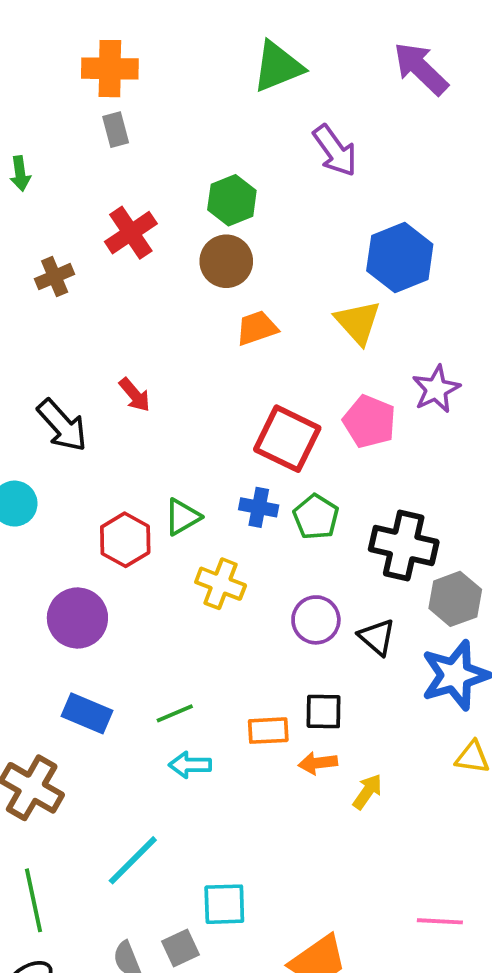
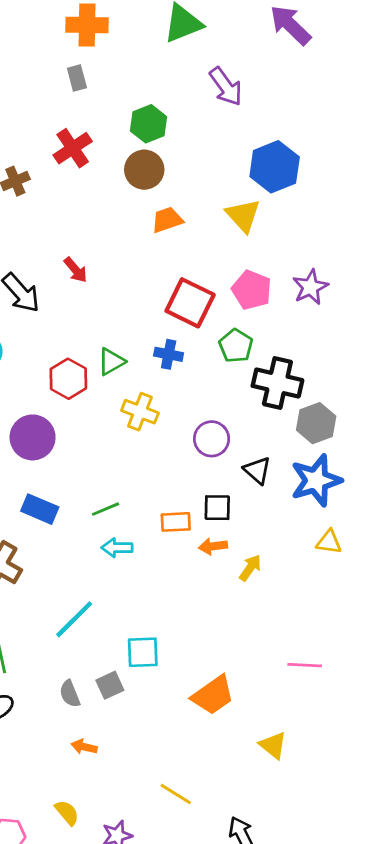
orange cross: (110, 69) -> (87, 25), moved
gray rectangle: (116, 130) -> (77, 78), moved
purple star: (436, 389) -> (310, 287), moved
green pentagon: (316, 517) -> (236, 346), moved
black triangle: (377, 637) -> (257, 470), moved

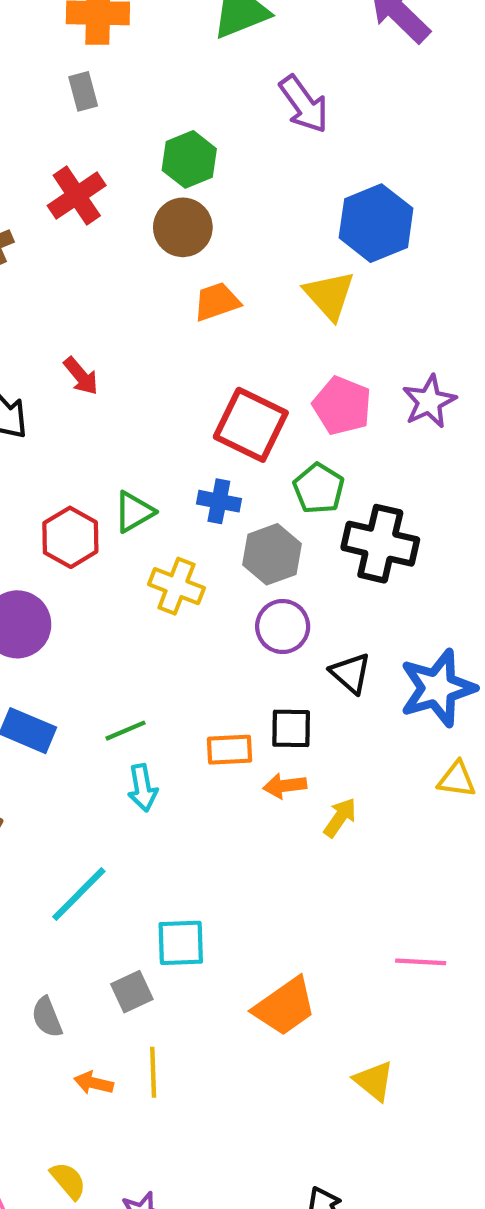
gray hexagon: (316, 423) -> (272, 554), moved
cyan arrow: (117, 548) -> (143, 788), turned -100
gray semicircle: (70, 694) -> (47, 1017), moved
yellow line: (176, 794) -> (153, 1072), moved, turned 56

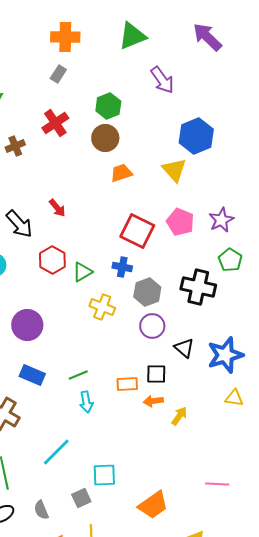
gray rectangle: (83, 91) -> (58, 74), turned 48
green pentagon: (319, 488) -> (230, 260), moved
red hexagon: (70, 537) -> (52, 260), moved

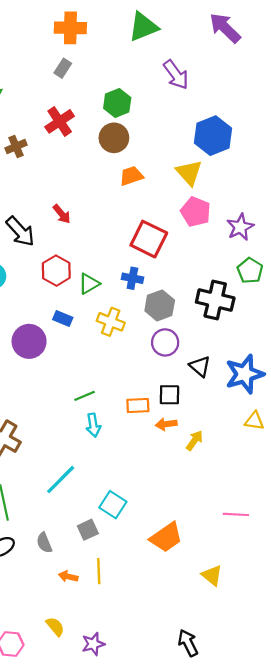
pink pentagon: (180, 222) -> (196, 212), moved
blue rectangle: (32, 375) -> (63, 319), moved, size x0.7
cyan square: (104, 475) -> (113, 505), turned 35

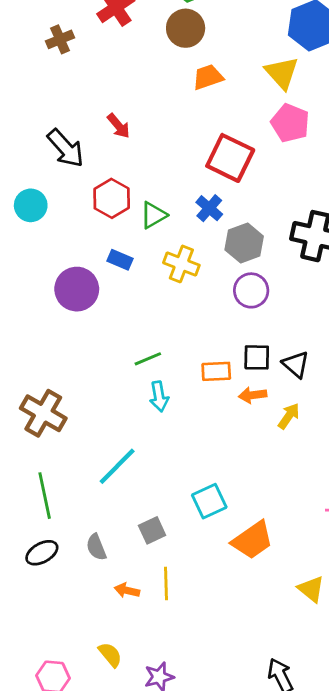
blue cross: (132, 278) -> (209, 208), turned 30
black triangle: (200, 366) -> (296, 364), moved
cyan square: (113, 505) -> (209, 501), moved, turned 32

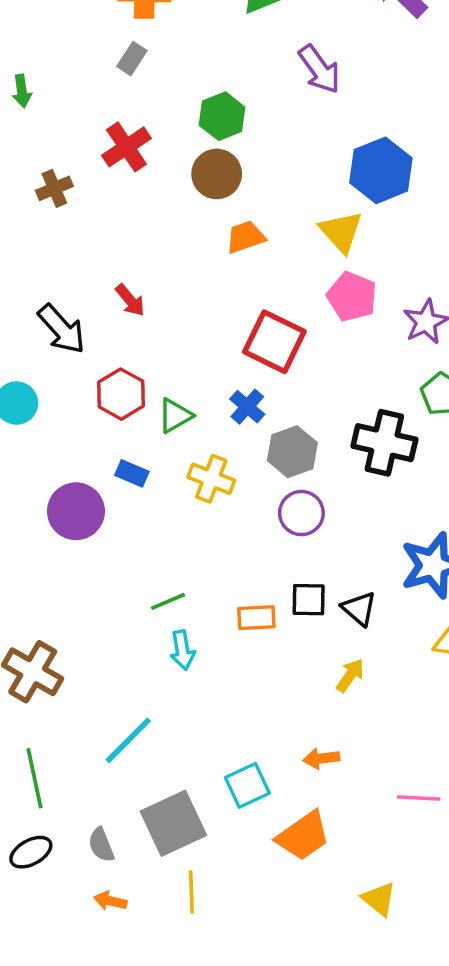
orange arrow: (253, 395) -> (321, 758), moved
gray square: (152, 530) -> (173, 823), size x1.8
orange arrow: (127, 590) -> (110, 901), moved

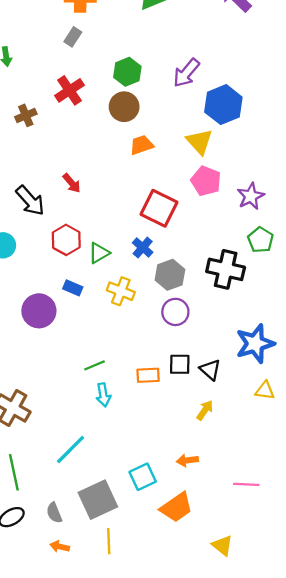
purple arrow: (319, 69) -> (186, 73), moved, turned 76

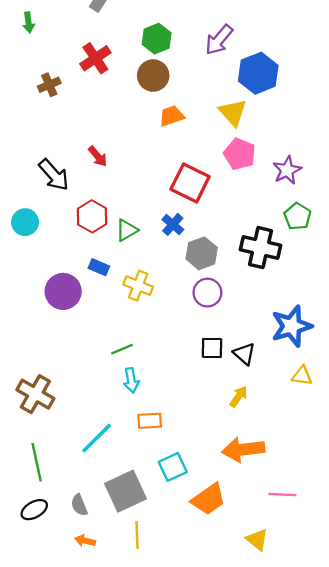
yellow cross: (121, 291) -> (138, 286), moved
orange rectangle: (148, 375) -> (150, 421), moved
orange arrow: (187, 460) -> (243, 450), moved, size x1.8
pink line: (246, 484) -> (282, 495), moved

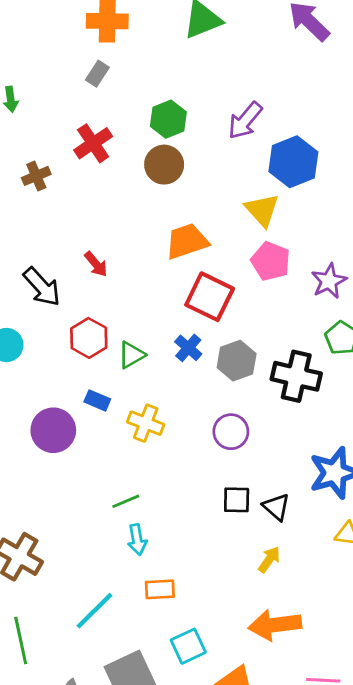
orange trapezoid: (172, 116) -> (187, 241), moved, size x1.4
gray hexagon: (202, 253) -> (237, 361), moved

